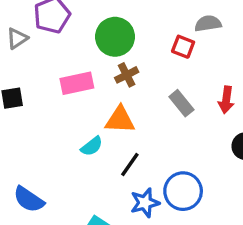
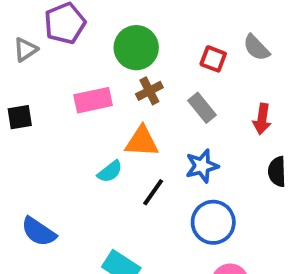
gray semicircle: (208, 23) -> (256, 48), moved, turned -125
gray rectangle: (181, 103) -> (202, 108), moved
blue star: (145, 203) -> (202, 166), moved

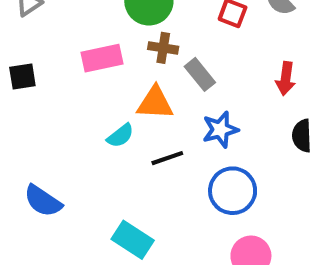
brown cross: (149, 91) -> (163, 48), turned 36
gray rectangle: (202, 108) -> (200, 74), moved
black line: (153, 192) -> (167, 158), turned 36

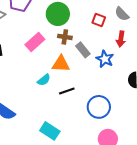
pink rectangle: (102, 58) -> (35, 42), turned -30
red arrow: (286, 79) -> (121, 39), moved
blue star: (220, 130) -> (105, 59), moved, turned -30

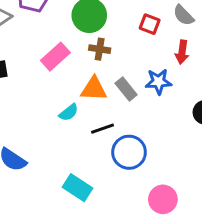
gray rectangle: (83, 50) -> (126, 89), moved
blue star: (105, 59) -> (158, 82), turned -30
blue circle: (99, 107) -> (129, 152), moved

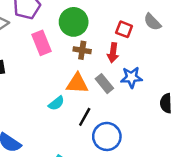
red arrow: (182, 52) -> (113, 53), moved
pink rectangle: (55, 57) -> (42, 43), moved, turned -70
black line: (103, 129) -> (85, 117), turned -42

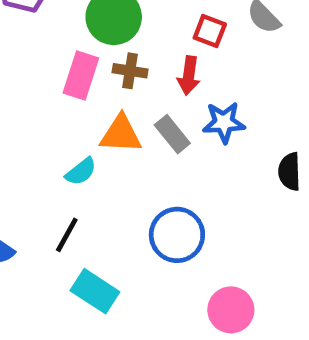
pink rectangle: (42, 43) -> (81, 76), moved, turned 40
black line: (85, 117) -> (67, 235), moved

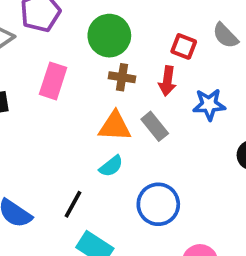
pink rectangle: (81, 76) -> (53, 81), moved
blue star: (224, 122) -> (209, 105), moved
cyan semicircle: (81, 172) -> (111, 166), moved

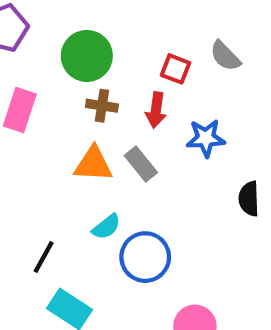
cyan semicircle: (111, 166) -> (106, 227), moved

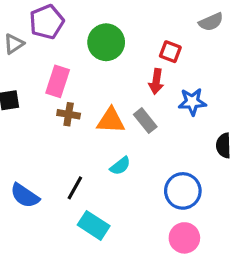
gray semicircle: (225, 56) -> (211, 22), moved, turned -70
brown cross: (102, 106) -> (69, 114), moved
blue circle: (145, 257) -> (183, 191), moved

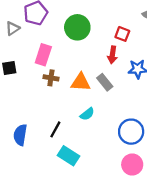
blue semicircle: (25, 196) -> (20, 135), turned 65

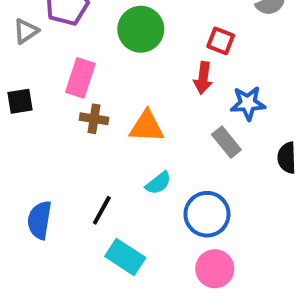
gray rectangle: (105, 82) -> (226, 142), moved
blue circle: (131, 132) -> (207, 214), moved
pink circle: (132, 165) -> (215, 269), moved

